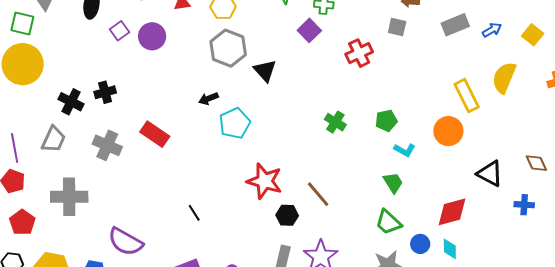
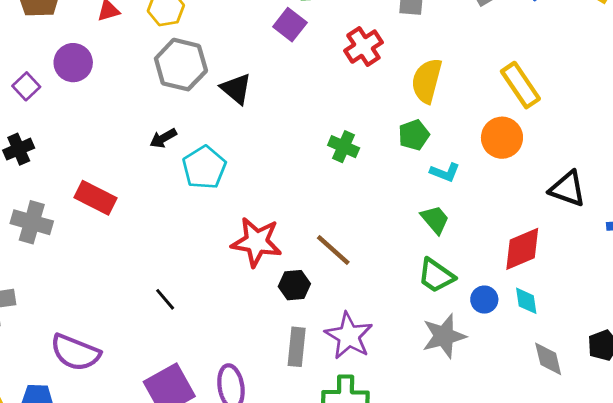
purple square: (120, 31) -> (26, 86), moved
yellow semicircle: (504, 78) -> (427, 81), moved

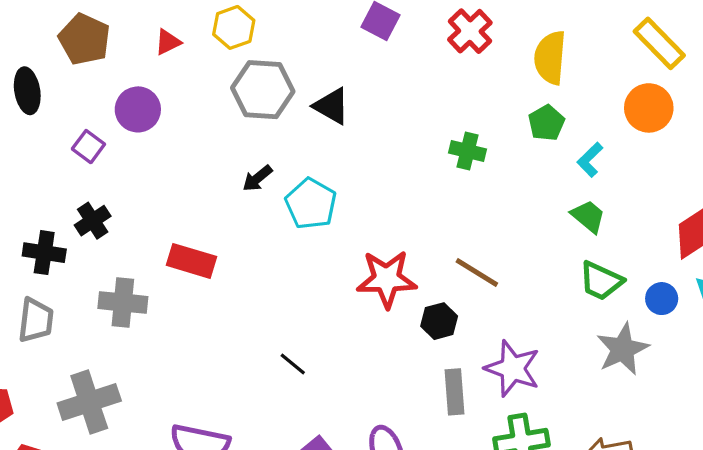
cyan L-shape: (445, 172) -> (590, 160), turned 124

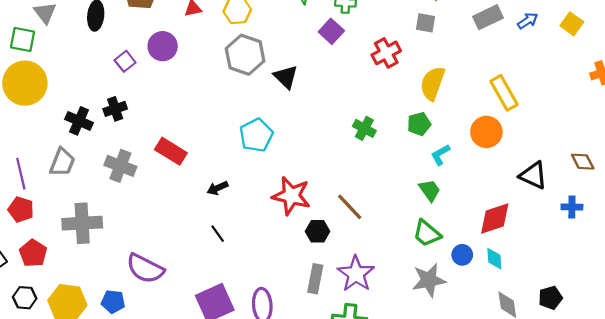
black arrow: (257, 178) -> (217, 188), moved

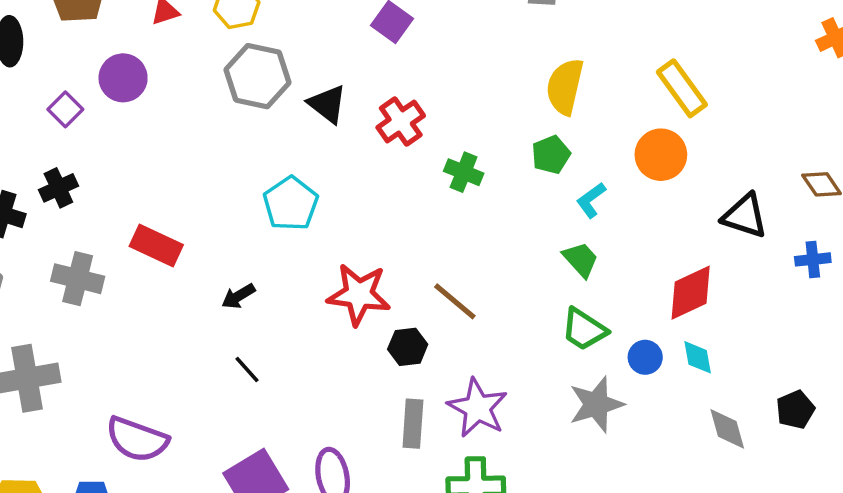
red cross: (386, 53) -> (401, 122), moved

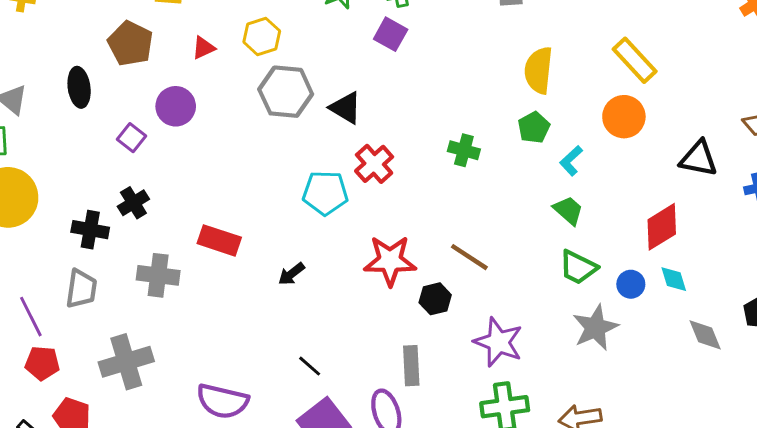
red cross: (401, 122) -> (374, 164), moved
cyan pentagon: (291, 204) -> (325, 193), turned -30
black line: (247, 369) -> (310, 366), moved
gray rectangle: (413, 424) -> (411, 366), moved

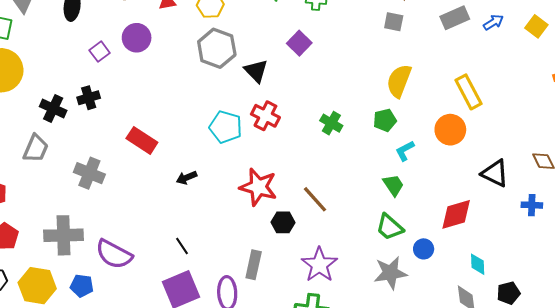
purple square: (391, 34) -> (299, 43), moved
red cross: (374, 164) -> (265, 116), turned -36
gray cross: (158, 275) -> (89, 173), moved
cyan diamond: (674, 279) -> (478, 264), moved
gray cross: (126, 362) -> (64, 235), moved

